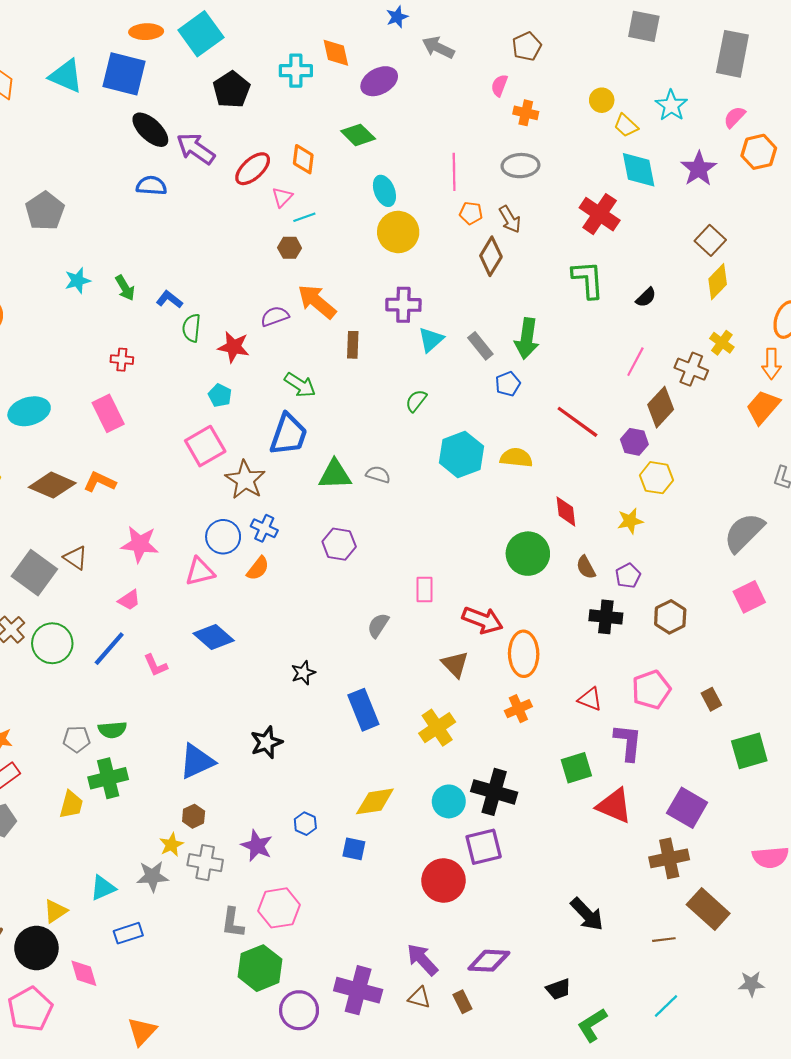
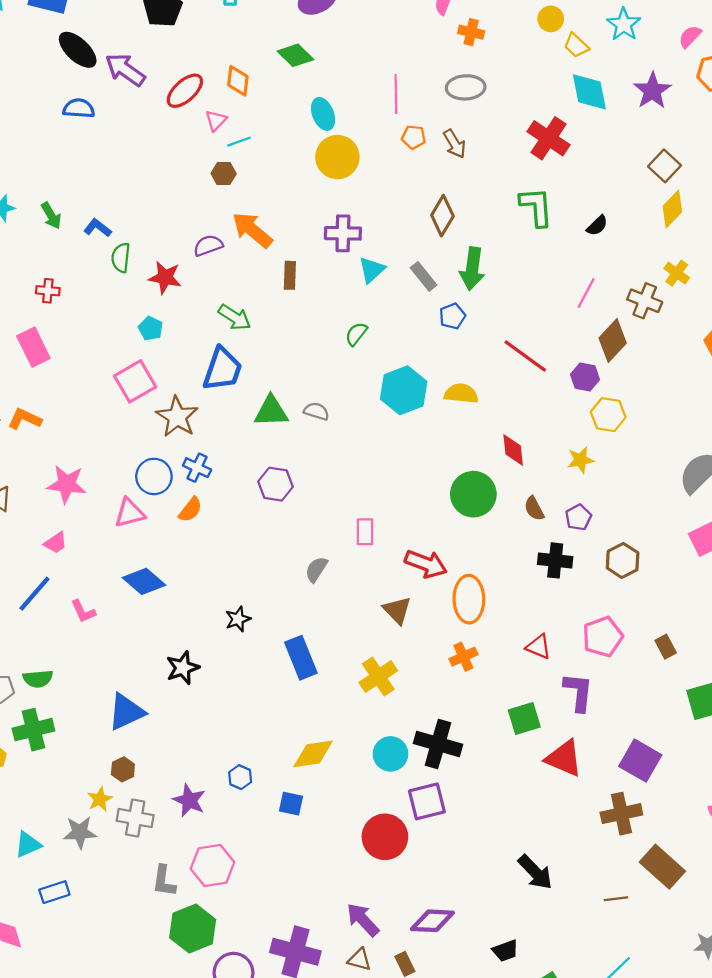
brown diamond: (491, 256) -> (442, 216), moved
black star: (266, 742) -> (183, 668), moved

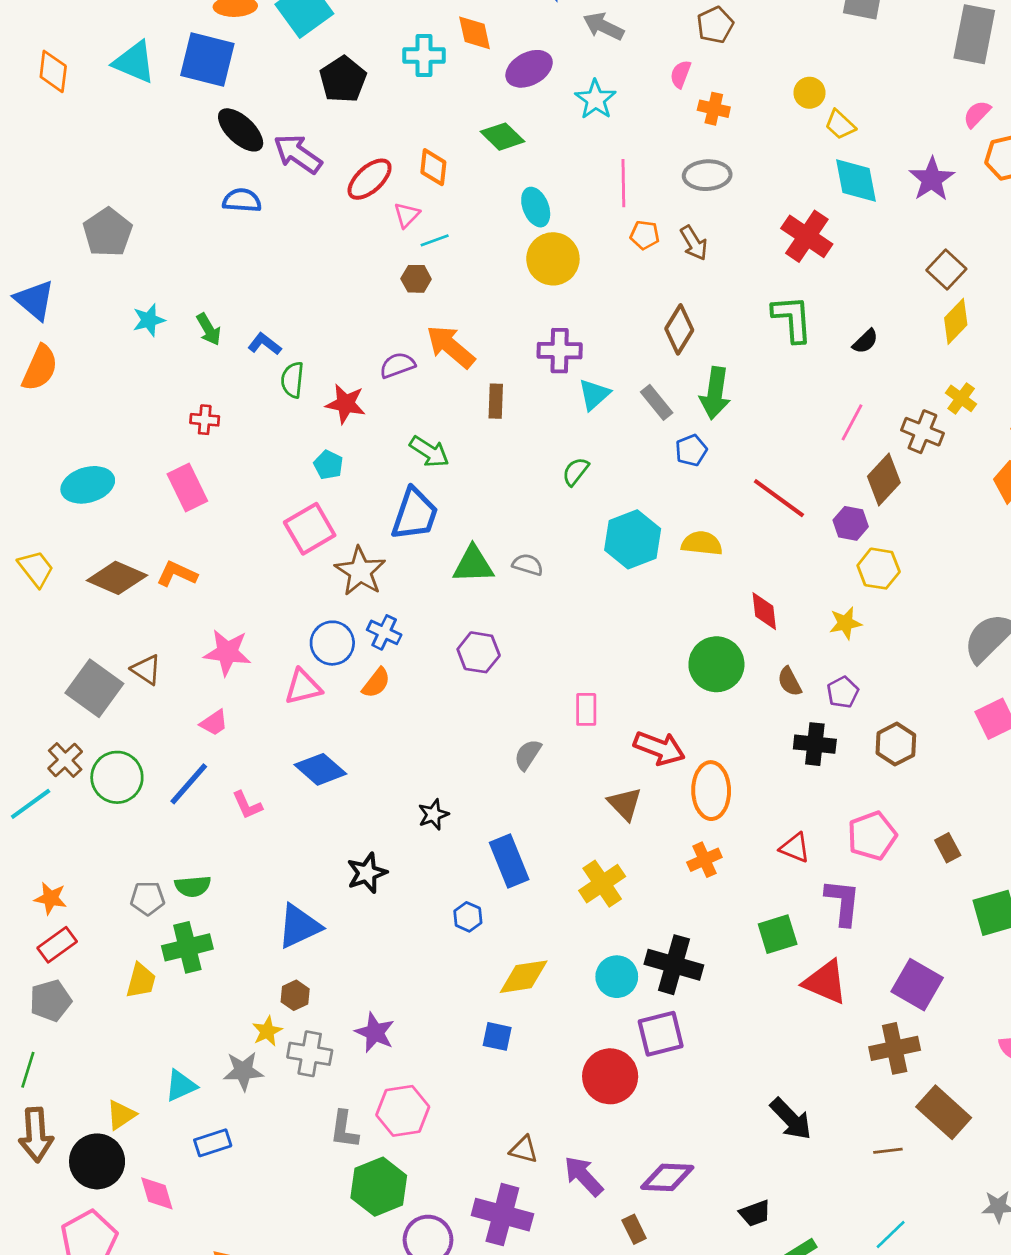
cyan star: (624, 24) -> (595, 99), moved
blue hexagon: (240, 777) -> (468, 917), moved
brown triangle: (360, 959) -> (524, 1149), moved

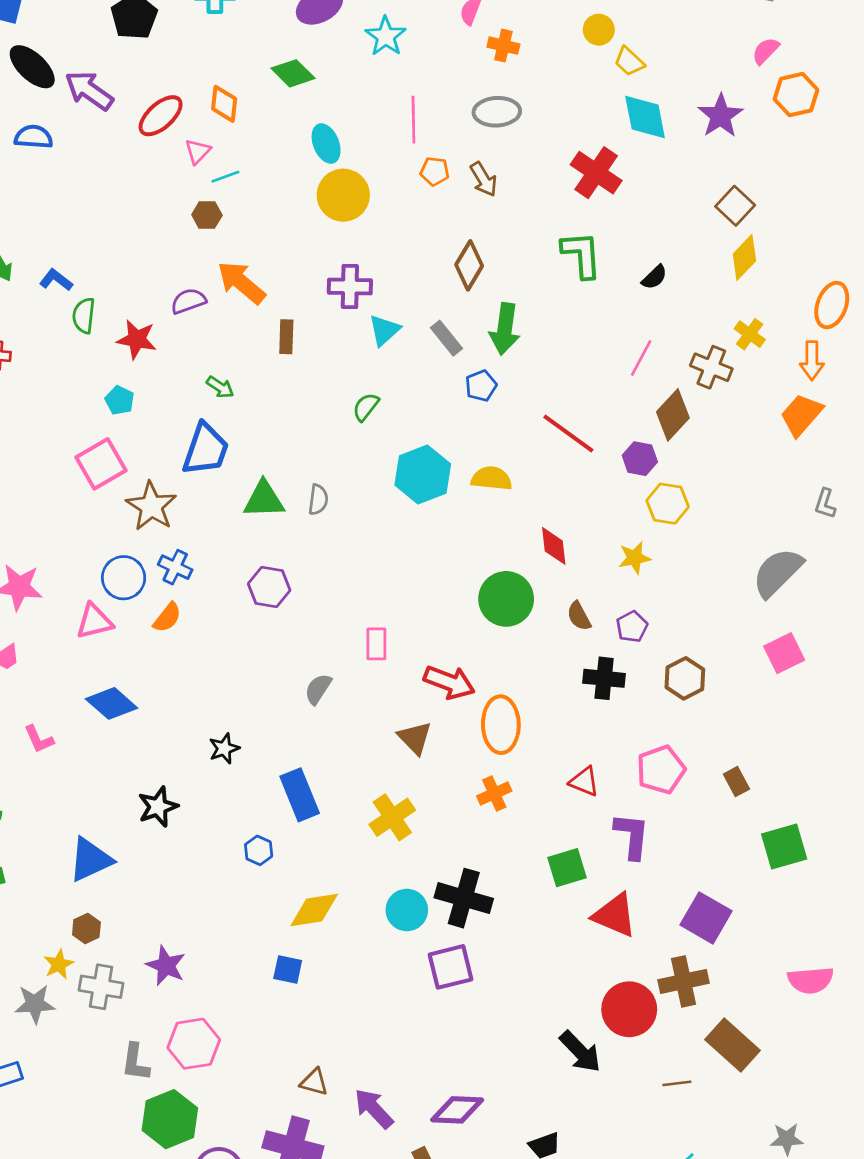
green arrow: (429, 452) -> (220, 387), size x0.7
gray semicircle: (528, 565) -> (318, 500), turned 80
red circle: (610, 1076) -> (629, 1009), moved

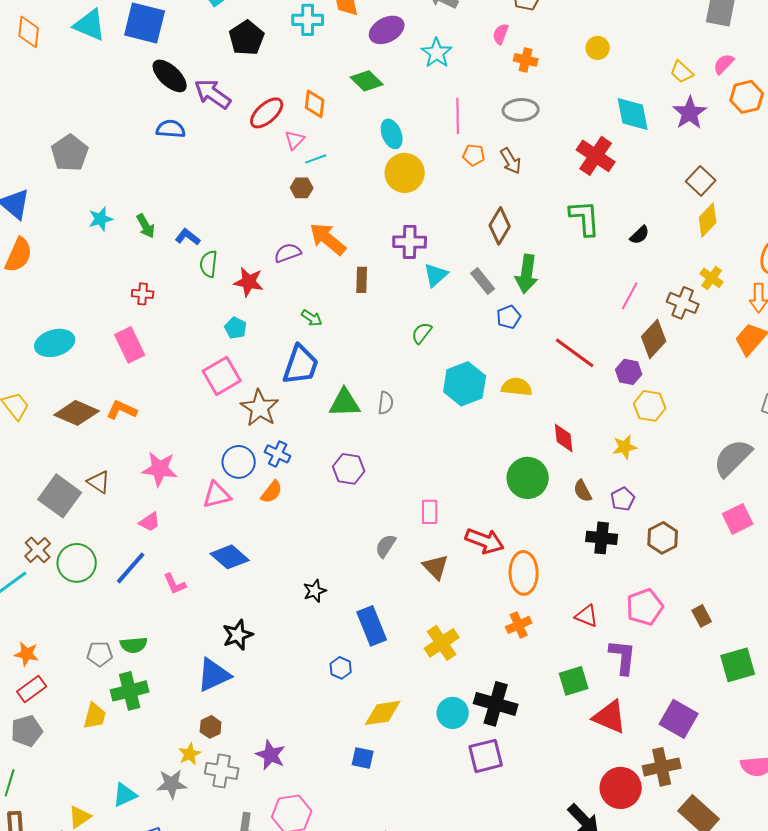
yellow trapezoid: (629, 61) -> (682, 72), moved
brown triangle: (415, 738) -> (436, 567), moved
black star: (158, 807) -> (238, 635), moved

